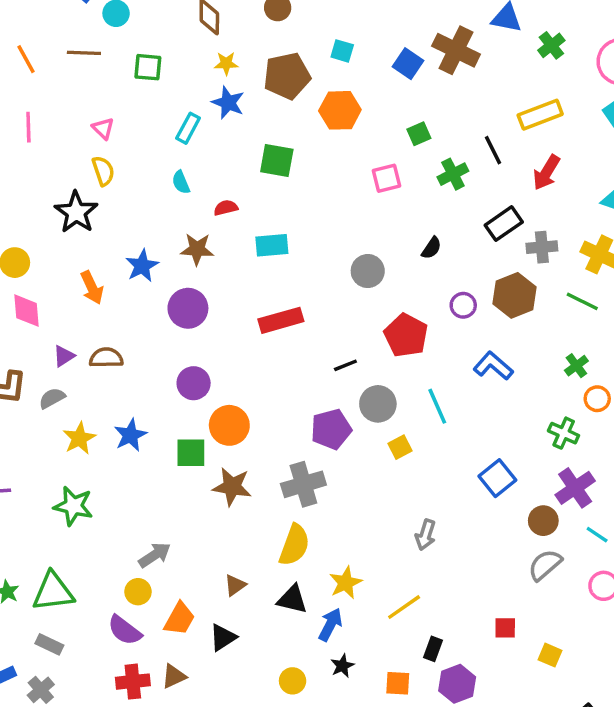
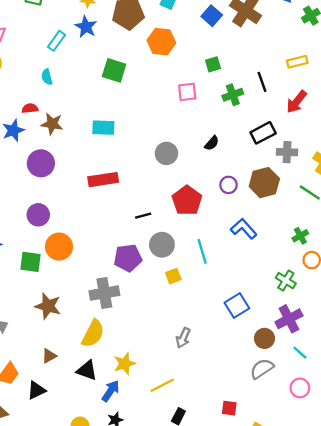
yellow rectangle: (540, 115) -> (297, 62), size x0.7
red semicircle: (226, 208) -> (30, 108), moved
brown star: (232, 487) -> (48, 306), moved

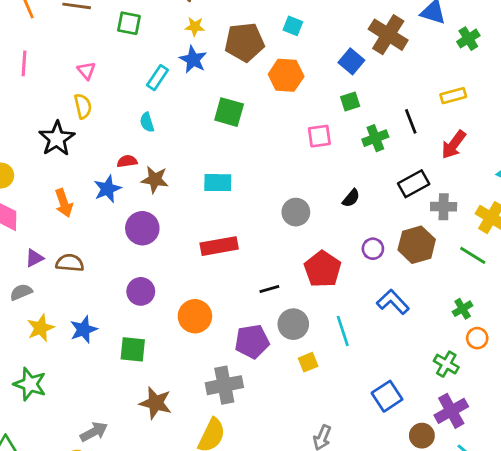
blue square: (212, 16) -> (351, 61), moved
orange circle: (59, 247) -> (195, 316), moved

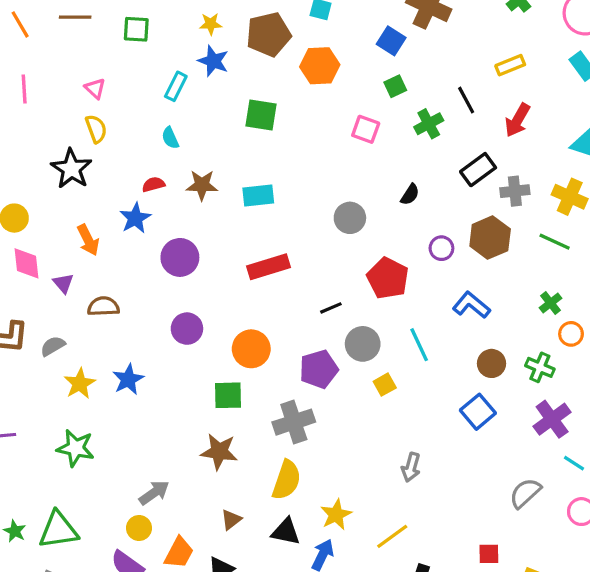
pink square: (319, 136) -> (366, 129), turned 35
brown star: (155, 180) -> (202, 185), moved
purple triangle: (34, 258) -> (63, 283), moved, turned -36
green square: (133, 349) -> (228, 395), moved
brown circle: (422, 436) -> (492, 363), moved

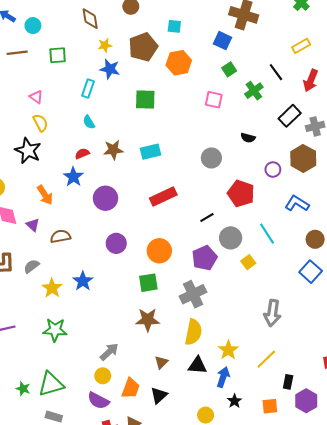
black semicircle: (410, 194) -> (248, 138), turned 80
gray arrow: (411, 467) -> (272, 313), size x1.4

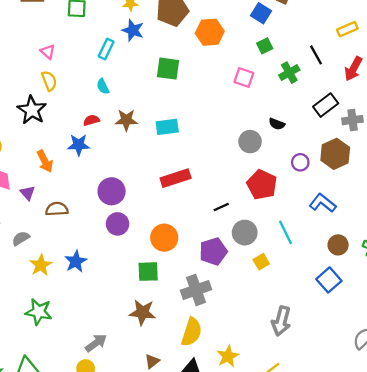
gray circle: (211, 158) -> (250, 142), moved
blue star: (73, 177) -> (79, 145), turned 30
purple circle: (105, 198) -> (112, 191), moved

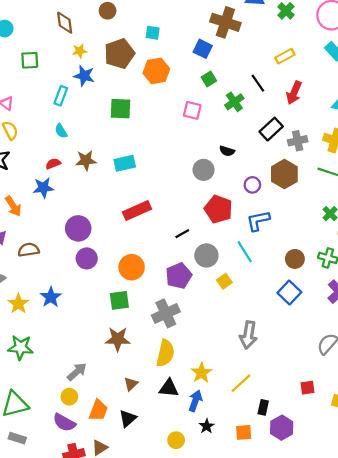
blue L-shape: (323, 203) -> (258, 221), moved, turned -45

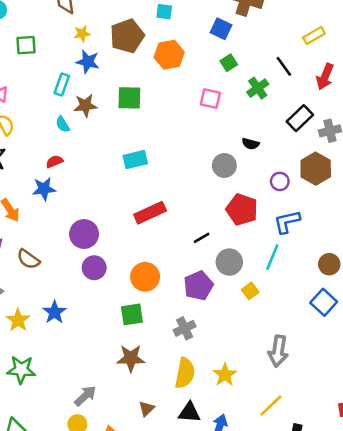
brown star: (86, 160) -> (85, 106), moved
brown semicircle: (29, 250) -> (28, 259), turned -135
cyan line: (245, 252) -> (272, 257), turned 55
gray cross: (166, 313) -> (185, 328), size x0.7
yellow star: (201, 373) -> (225, 375), moved

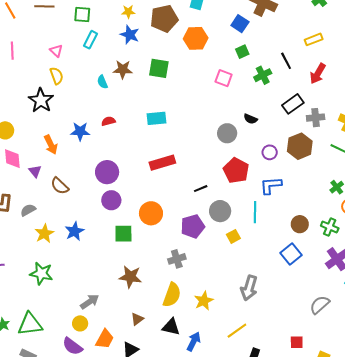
cyan rectangle: (62, 85) -> (91, 40), moved
red semicircle: (54, 161) -> (108, 121), moved
cyan line: (272, 257) -> (255, 212), turned -30
green square: (132, 314) -> (123, 234), moved

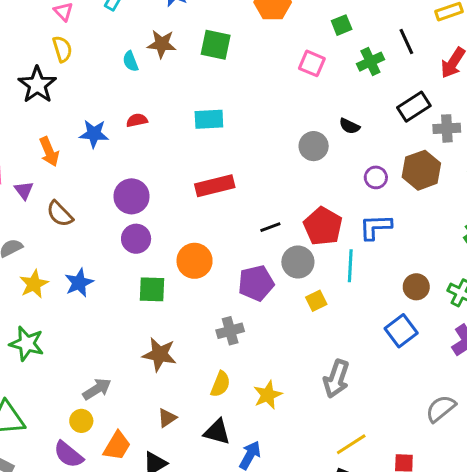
red pentagon: (236, 171) -> (323, 226), moved
yellow semicircle: (172, 295) -> (220, 384), size x0.7
yellow line: (237, 331) -> (351, 444), moved

